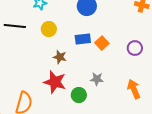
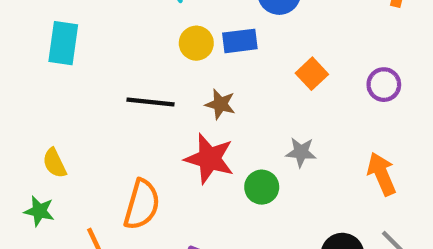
black line: (15, 26) -> (150, 102), moved
blue rectangle: (83, 39) -> (240, 41), moved

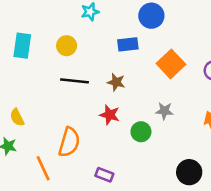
yellow circle: (196, 43) -> (67, 46), moved
orange square: (312, 74) -> (171, 64), size x1.5
red star: (209, 159) -> (110, 115), size x0.7

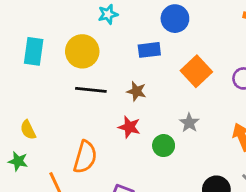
yellow circle: (67, 46) -> (82, 51), size x1.5
gray star: (164, 111) -> (189, 123), turned 30

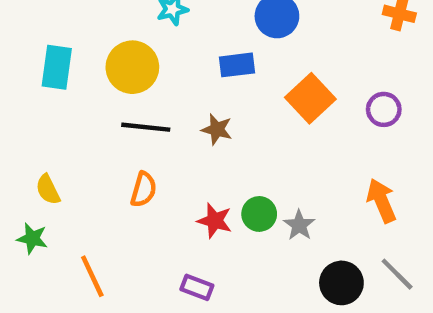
gray star: (189, 123) -> (299, 225), moved
red star: (129, 127) -> (215, 221), moved
orange semicircle: (85, 157) -> (143, 190), moved, size x0.7

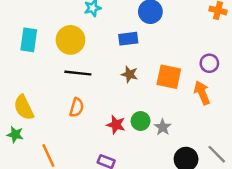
orange square: (310, 98) -> (169, 77), moved, turned -35
brown star: (217, 129) -> (129, 74), moved
yellow semicircle: (48, 190) -> (24, 107), size x1.5
orange arrow: (382, 201) -> (202, 93), moved

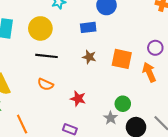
orange semicircle: (77, 107) -> (45, 84), turned 98
green circle: (141, 121) -> (123, 104), moved
gray star: (163, 127) -> (111, 118), moved

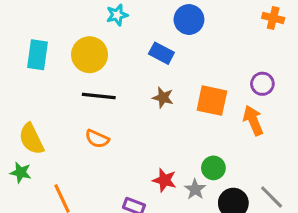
blue rectangle: (88, 27) -> (161, 53), turned 35
red star: (78, 99) -> (164, 180), moved

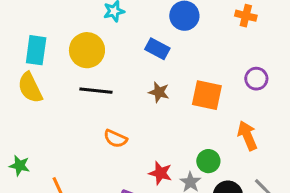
orange cross: (273, 18) -> (246, 16), moved
orange arrow: (253, 120) -> (247, 136), moved
yellow semicircle: (31, 139) -> (30, 88), moved
orange semicircle: (97, 139) -> (115, 139), moved

